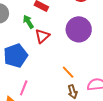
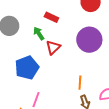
orange line: (68, 72) -> (80, 83), turned 48

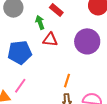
red triangle: (53, 47) -> (50, 40), turned 35

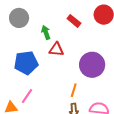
red rectangle: (56, 10) -> (74, 21), moved
purple circle: (87, 41) -> (92, 65), moved

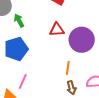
green arrow: (46, 32) -> (19, 21), moved
red triangle: (56, 49) -> (57, 30), moved

